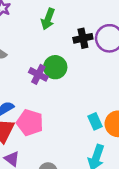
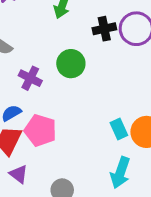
purple cross: (38, 74) -> (30, 78), moved

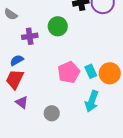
purple cross: (30, 78) -> (30, 36), turned -35
pink pentagon: (40, 130) -> (69, 72), moved, turned 30

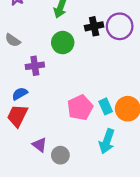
green circle: (58, 26) -> (63, 43), moved
purple triangle: (22, 102) -> (39, 145), moved

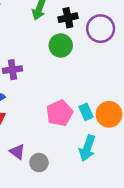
black cross: (94, 26) -> (68, 18), moved
green circle: (63, 43) -> (61, 45), moved

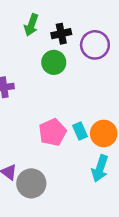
cyan arrow: (87, 148) -> (100, 168), moved
gray circle: (39, 163) -> (31, 183), size x1.5

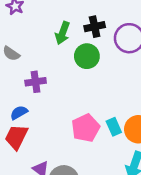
green arrow: (31, 25) -> (63, 33), moved

